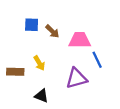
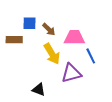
yellow arrow: (39, 63) -> (52, 54), moved, size x1.5
brown rectangle: (15, 72) -> (14, 40), moved

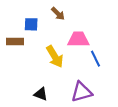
brown arrow: (49, 29) -> (58, 14), moved
purple triangle: (71, 73) -> (82, 92), moved

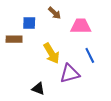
pink trapezoid: (78, 39) -> (81, 26), moved
purple triangle: (82, 92) -> (70, 74), moved

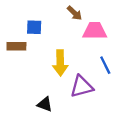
brown arrow: (54, 13) -> (74, 13), moved
yellow arrow: (51, 53) -> (60, 63), turned 30

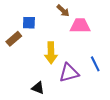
brown rectangle: (16, 46) -> (14, 39), turned -42
blue line: (105, 65) -> (95, 64), moved

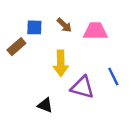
brown arrow: (63, 11) -> (64, 25), moved
purple triangle: (69, 73) -> (82, 87), turned 30

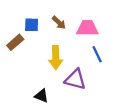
blue line: (113, 76) -> (97, 54), moved

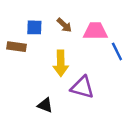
brown rectangle: (15, 42) -> (16, 47), turned 49
blue line: (97, 54) -> (117, 51), moved

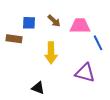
purple triangle: (82, 87) -> (85, 73), moved

